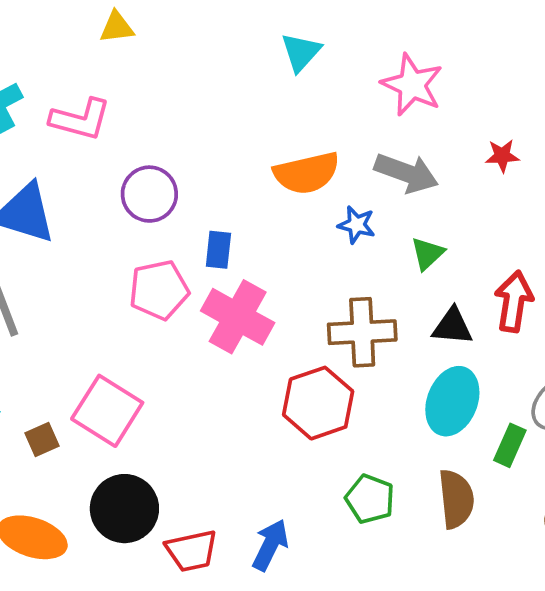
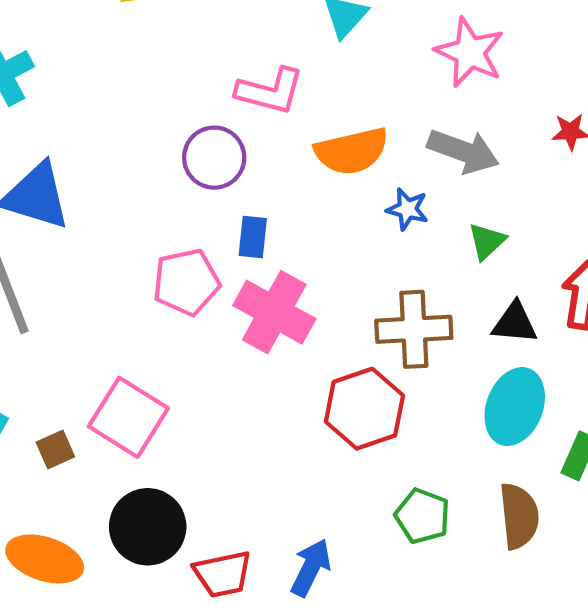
pink L-shape: (80, 119) -> (270, 91), moved
purple circle: (149, 194) -> (214, 158), moved

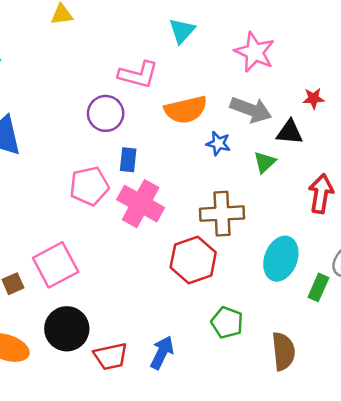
black triangle: (515, 323) -> (290, 132), moved
pink square: (128, 417) -> (56, 265), turned 30
brown semicircle: (519, 516) -> (283, 351), moved

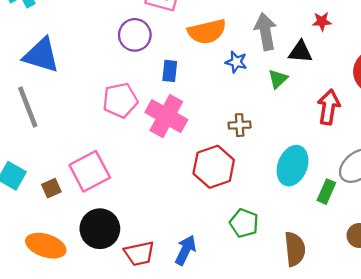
gray arrow: (251, 110) -> (265, 32), turned -120
blue rectangle: (128, 160) -> (170, 71), moved
brown cross: (222, 214) -> (240, 125), size x0.6

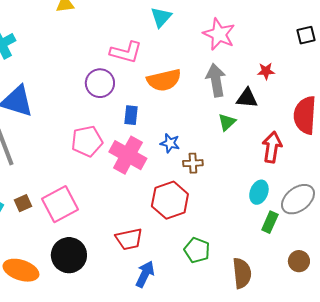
blue star: (236, 62) -> (170, 143), moved
cyan ellipse: (293, 166) -> (259, 192), moved, size x0.7
brown square: (51, 188) -> (23, 203), moved
red trapezoid: (139, 253) -> (129, 239), moved

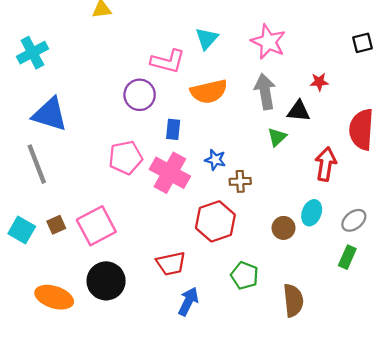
cyan triangle: (161, 17) -> (207, 39), moved
gray ellipse: (298, 199) -> (354, 220), size x0.7
green rectangle: (270, 222) -> (347, 257), moved
brown circle: (299, 261) -> (284, 228), moved

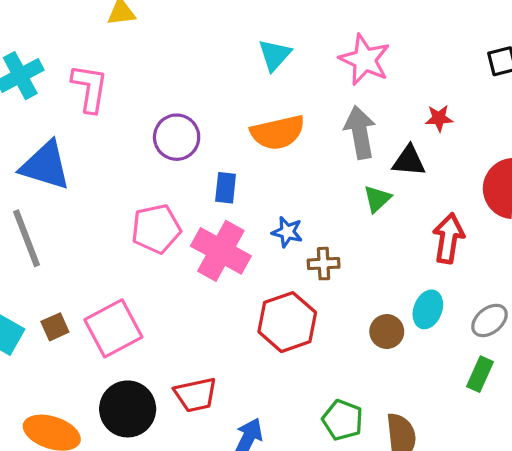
pink L-shape: (168, 61) -> (90, 88), moved, turned -96
red trapezoid: (171, 264) -> (196, 395), moved
green pentagon: (245, 276) -> (343, 420), moved

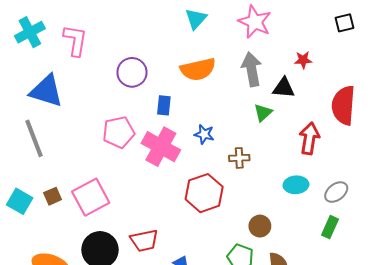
brown cross: (324, 264) -> (239, 158), moved
cyan ellipse: (428, 309) -> (296, 185), turned 65
brown circle: (387, 332) -> (260, 226), moved

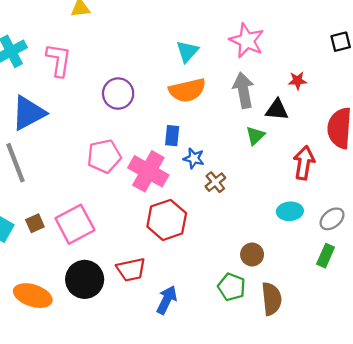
cyan triangle: (196, 19) -> (187, 51), moved
blue triangle: (46, 91) -> (28, 113), turned -45
blue rectangle: (164, 105) -> (172, 136), moved
brown cross: (239, 158) -> (215, 182), moved, turned -36
red hexagon: (204, 193) -> (167, 220), moved

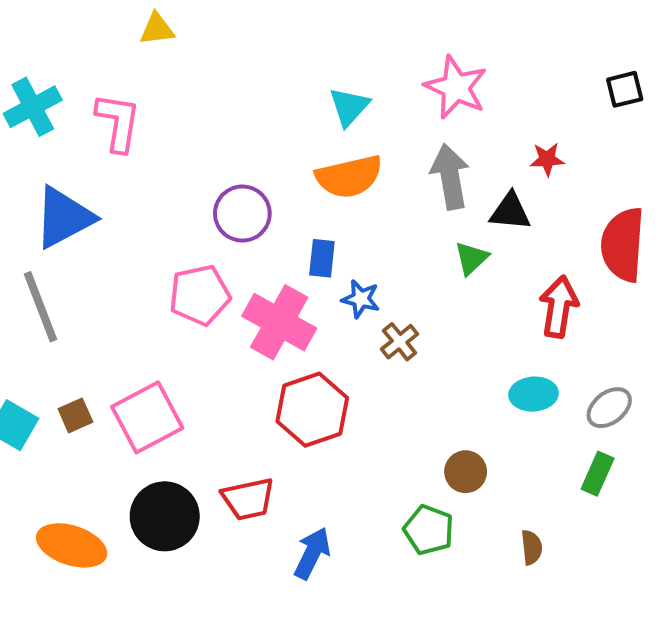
purple circle: (118, 94) -> (242, 214), moved
brown semicircle: (272, 299) -> (532, 547), moved, size x0.6

